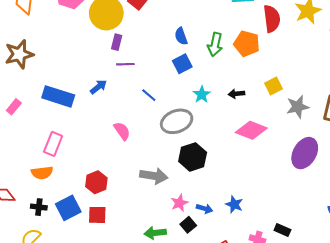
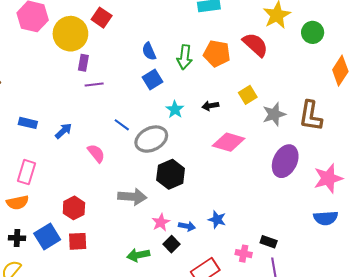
red semicircle: (272, 19) -> (255, 45), moved, turned -36
blue arrow: (98, 87) -> (63, 131), moved
blue line: (149, 95) -> (122, 125), moved
blue rectangle: (58, 96) -> (28, 123), size x0.6

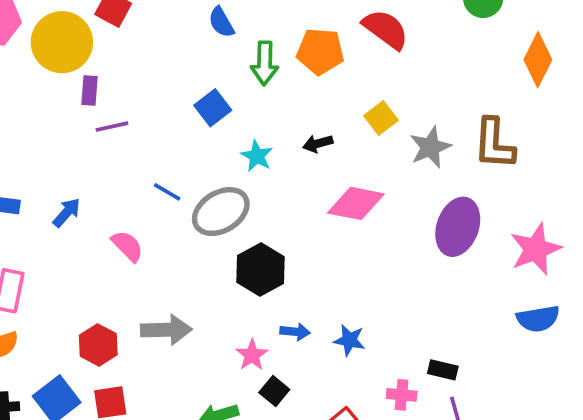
blue semicircle: (149, 51) -> (221, 22), moved
gray arrow: (132, 197) -> (166, 330), moved
blue arrow: (187, 226) -> (295, 332), moved

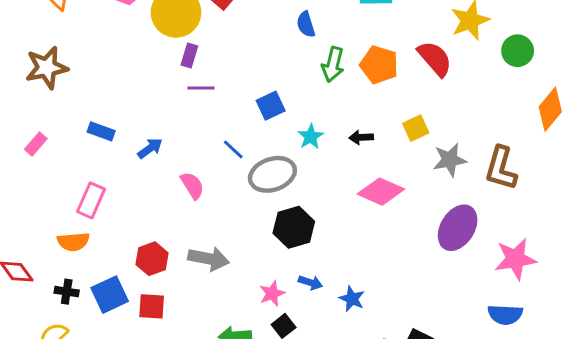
blue square: (213, 108) -> (271, 106), moved

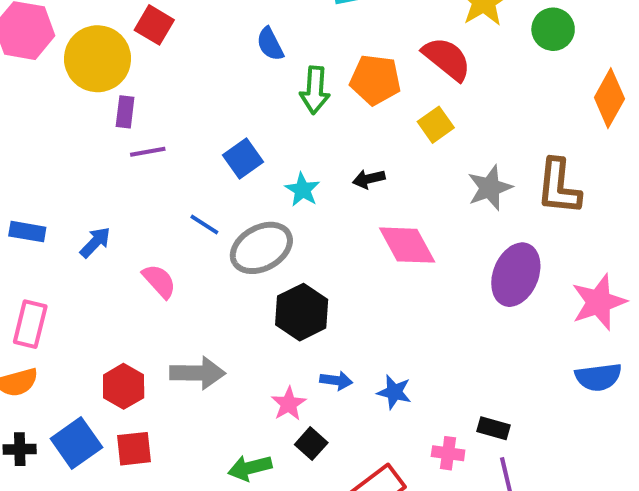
yellow square: (416, 128) -> (436, 125), moved
pink diamond: (381, 192) -> (407, 245), turned 48

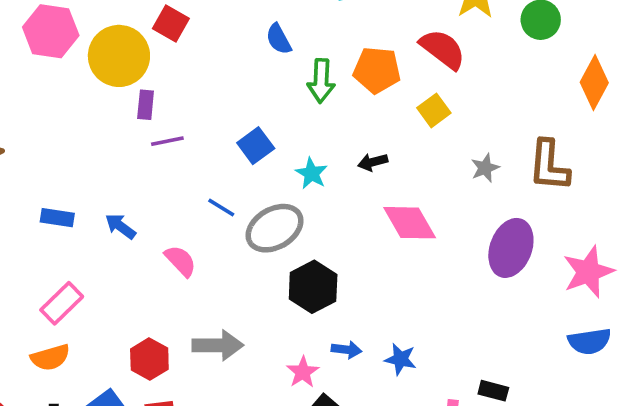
gray star: (490, 188) -> (485, 168), size x0.7
blue arrow: (95, 242) -> (120, 226), turned -96
pink rectangle: (30, 324) -> (62, 303), turned 33

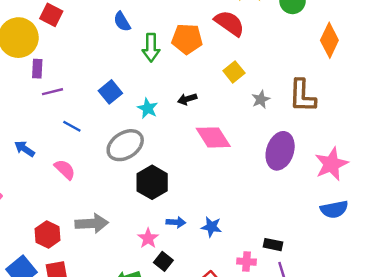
yellow square: (434, 110) -> (234, 72), moved
blue line: (221, 208) -> (72, 126), moved

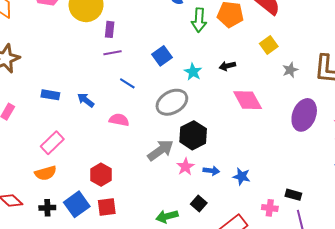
purple rectangle: (37, 69) -> (110, 29), moved
pink semicircle: (65, 169) -> (119, 120), turned -36
gray arrow: (92, 223) -> (161, 150), moved, turned -36
pink star: (148, 238) -> (185, 167), moved

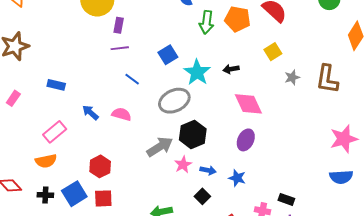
cyan star: (193, 72) -> (197, 72), size x1.5
blue arrow: (86, 100) -> (90, 113), moved
purple ellipse: (304, 115) -> (246, 140), moved, size x0.7
black square: (199, 204) -> (202, 196), moved

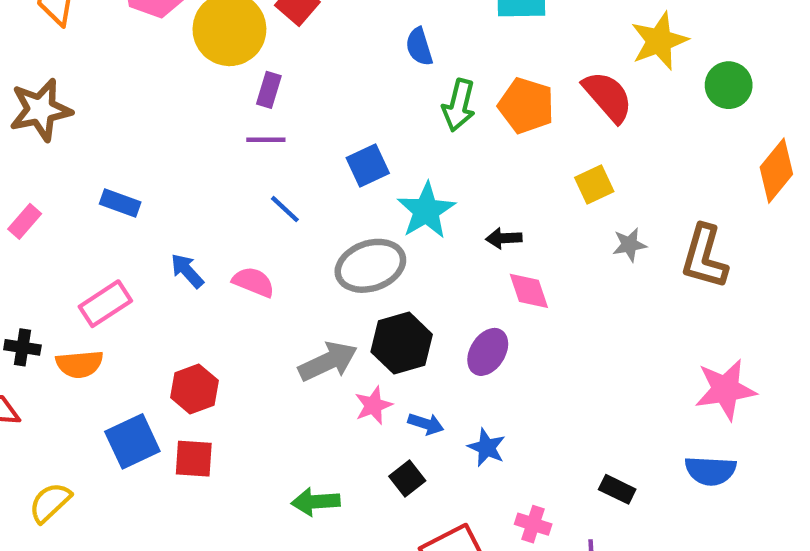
black arrow: (231, 69) -> (504, 238), moved
pink diamond: (248, 104) -> (529, 291), size x0.7
purple ellipse: (246, 140) -> (488, 352), moved
black cross: (45, 195) -> (22, 347), moved
black rectangle: (286, 199) -> (617, 489), moved

